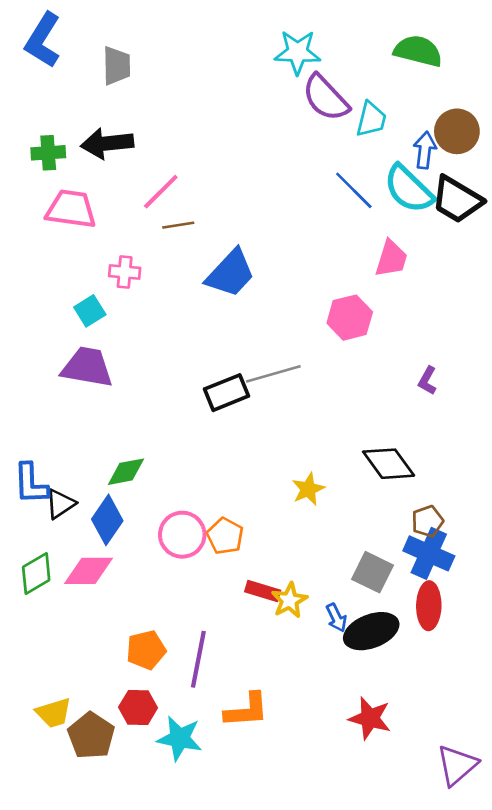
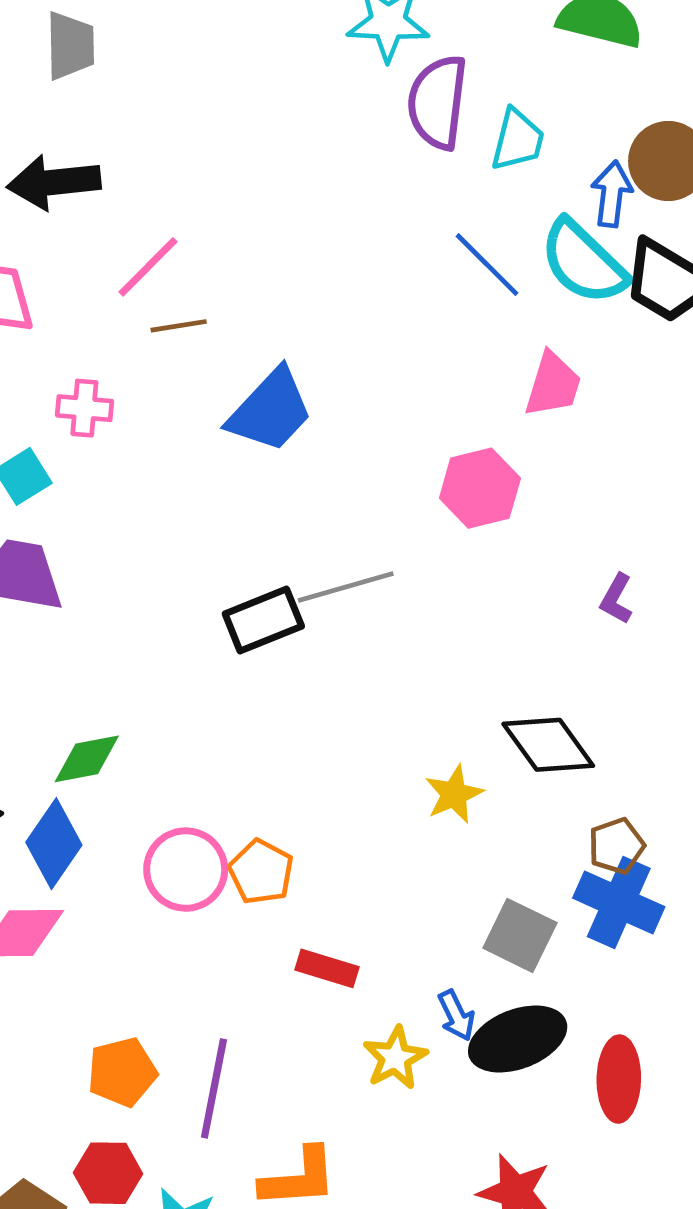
purple semicircle: (326, 98) -> (438, 102), turned 50
yellow star: (308, 489) -> (454, 794), moved
yellow star: (289, 600) -> (395, 1058), moved
red ellipse: (429, 606) -> (619, 1079), moved

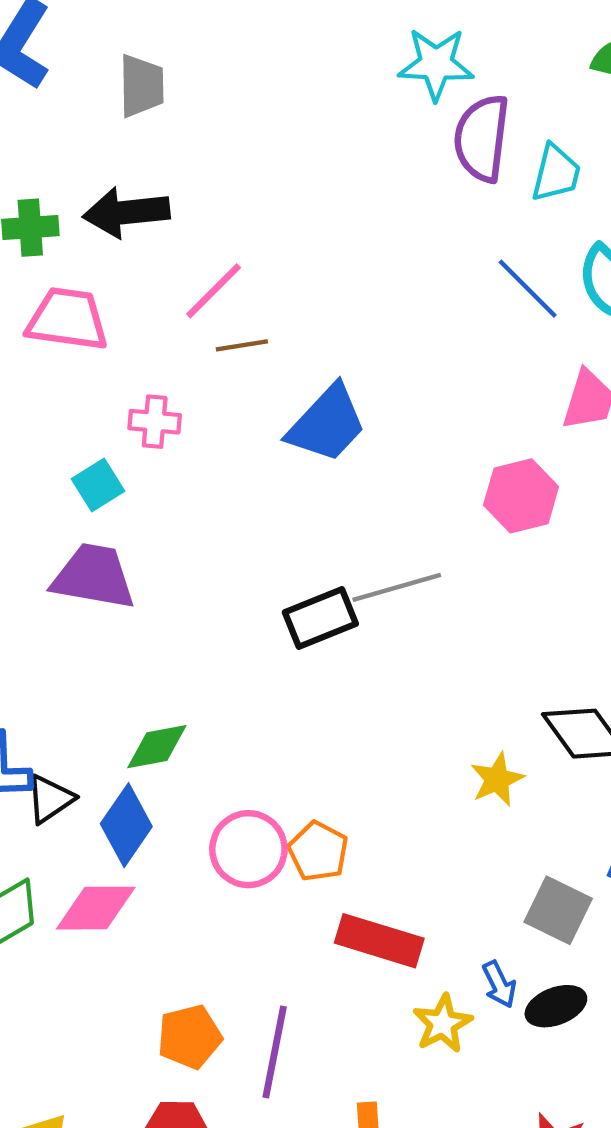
red rectangle: (327, 968) -> (379, 941), size x1.5
black ellipse: (518, 1039) -> (556, 1006), size x0.7

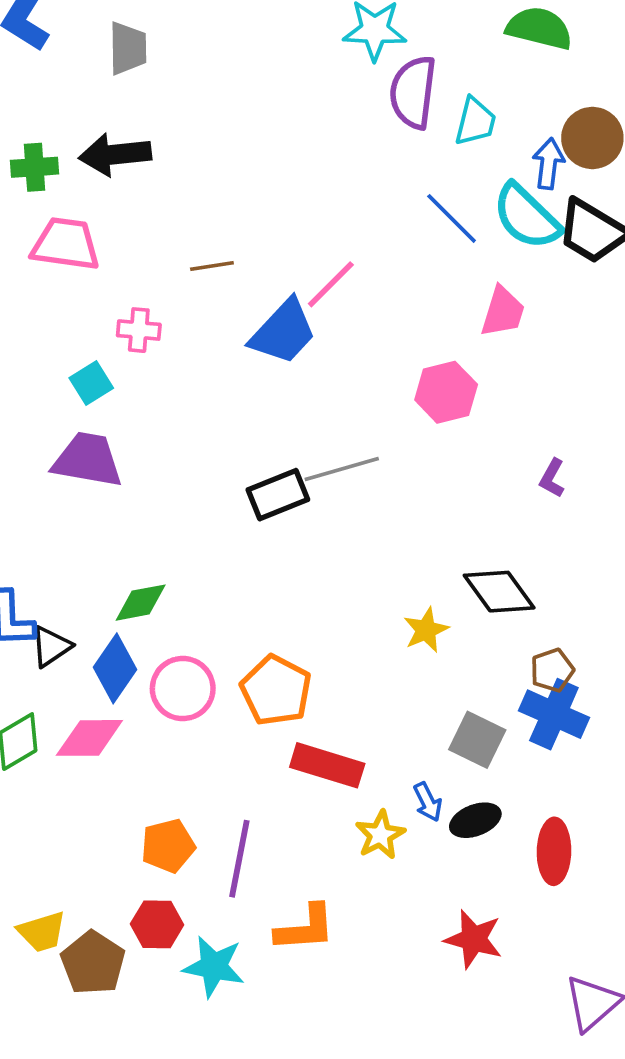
pink line: (214, 291) -> (331, 284), moved
pink circle: (248, 849) -> (183, 689), moved
orange pentagon: (318, 851) -> (276, 690), size x1.4

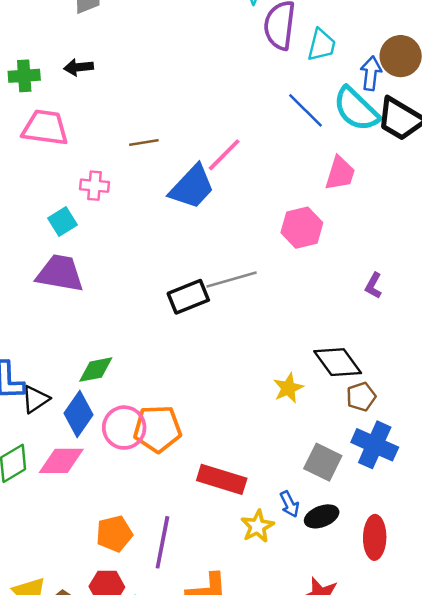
black arrow: (115, 154) -> (78, 67), size x0.6
brown pentagon: (552, 670) -> (361, 397), moved
orange pentagon: (276, 690) -> (157, 429), moved, turned -30

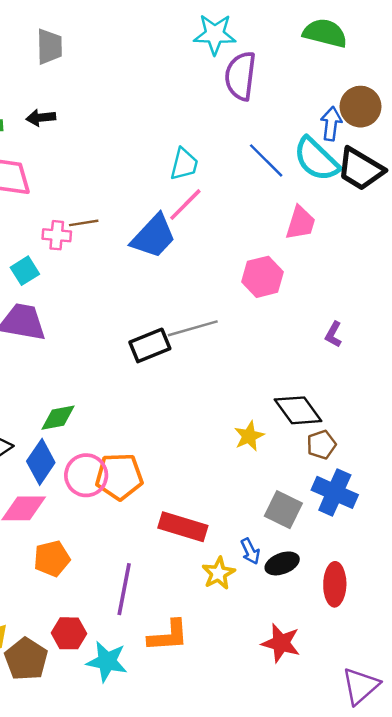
cyan trapezoid: (322, 45) -> (184, 164), moved
brown line: (144, 142) -> (84, 223), moved
orange pentagon: (114, 534) -> (52, 559), moved

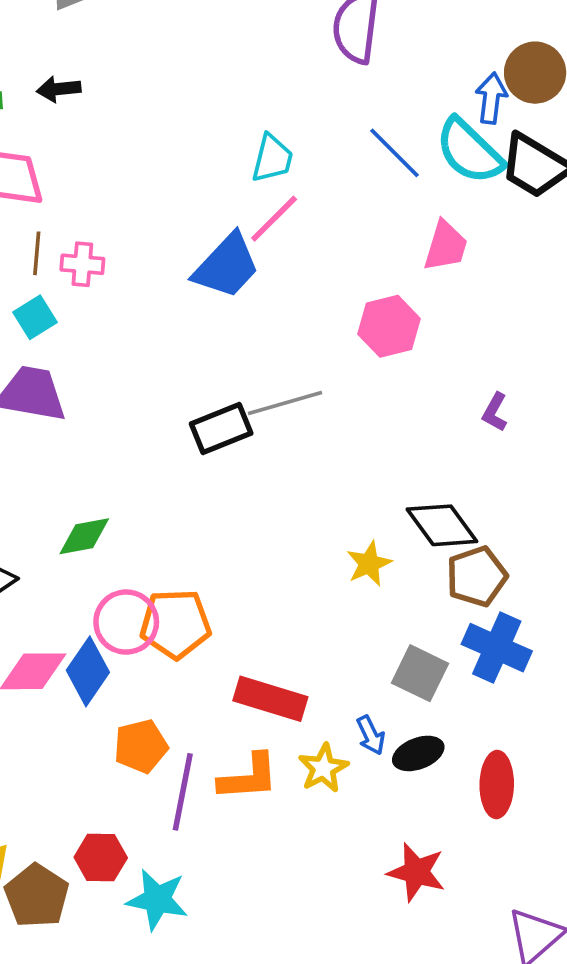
brown line: (84, 223) -> (37, 253), moved, turned -76
brown pentagon: (321, 445) -> (477, 576), size x1.4
blue diamond: (41, 462) -> (88, 671), moved
orange pentagon: (52, 559) -> (141, 746), moved
orange L-shape: (168, 636) -> (248, 777), moved

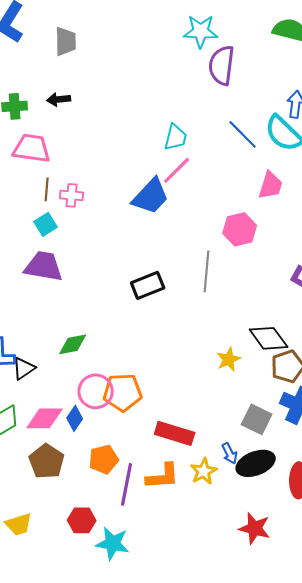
gray line: (285, 403) -> (207, 271), moved, turned -69
blue diamond: (88, 671) -> (75, 418), size x0.7
black ellipse: (418, 753) -> (256, 463), size x1.4
brown pentagon: (37, 896) -> (47, 461), moved

